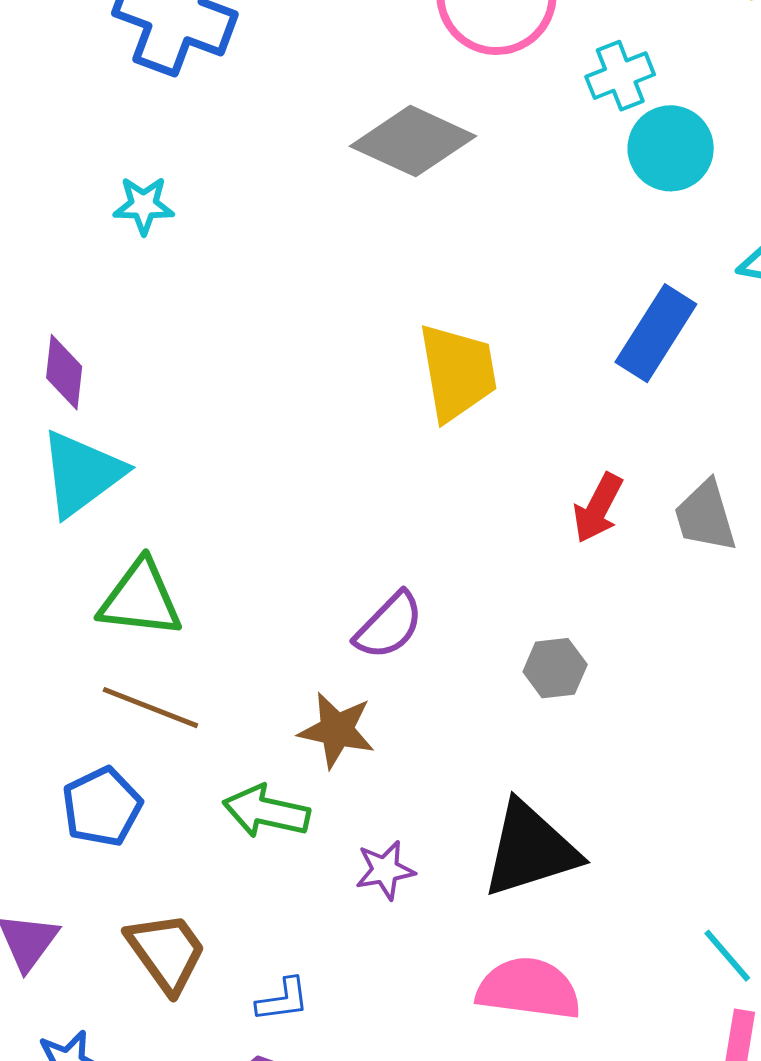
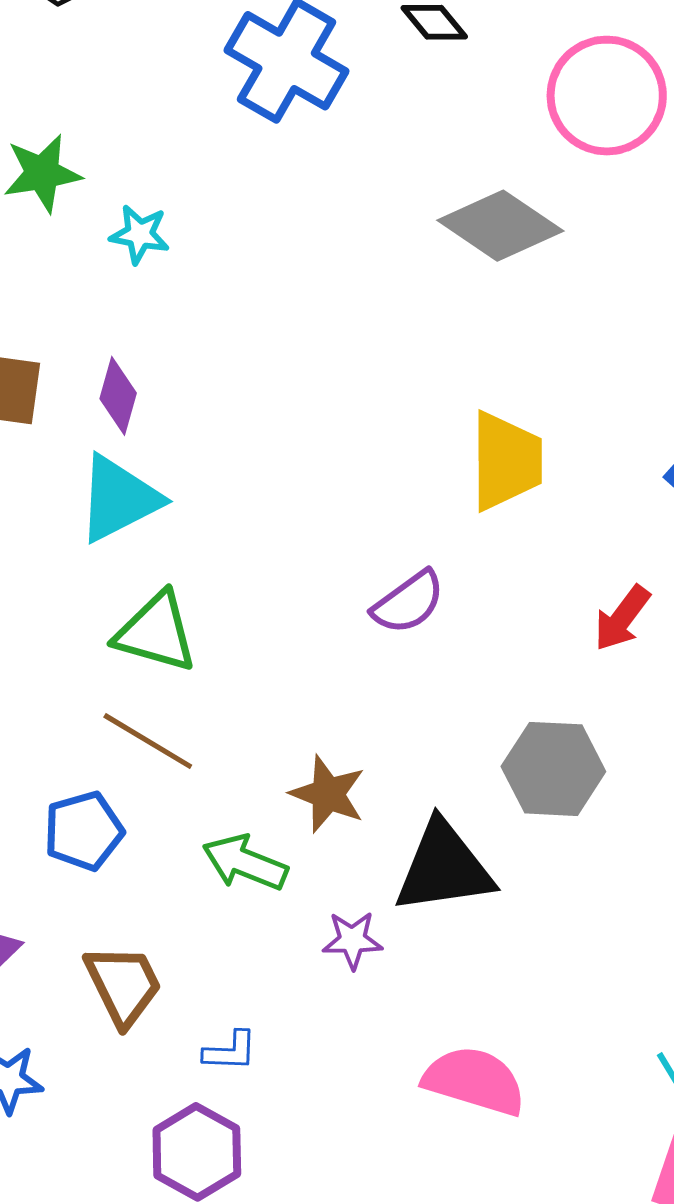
cyan star: (144, 205) -> (140, 234), moved
purple semicircle: (389, 626) -> (408, 602), moved
gray hexagon: (555, 668) -> (553, 769), size x1.6
black triangle: (530, 849) -> (444, 868), moved

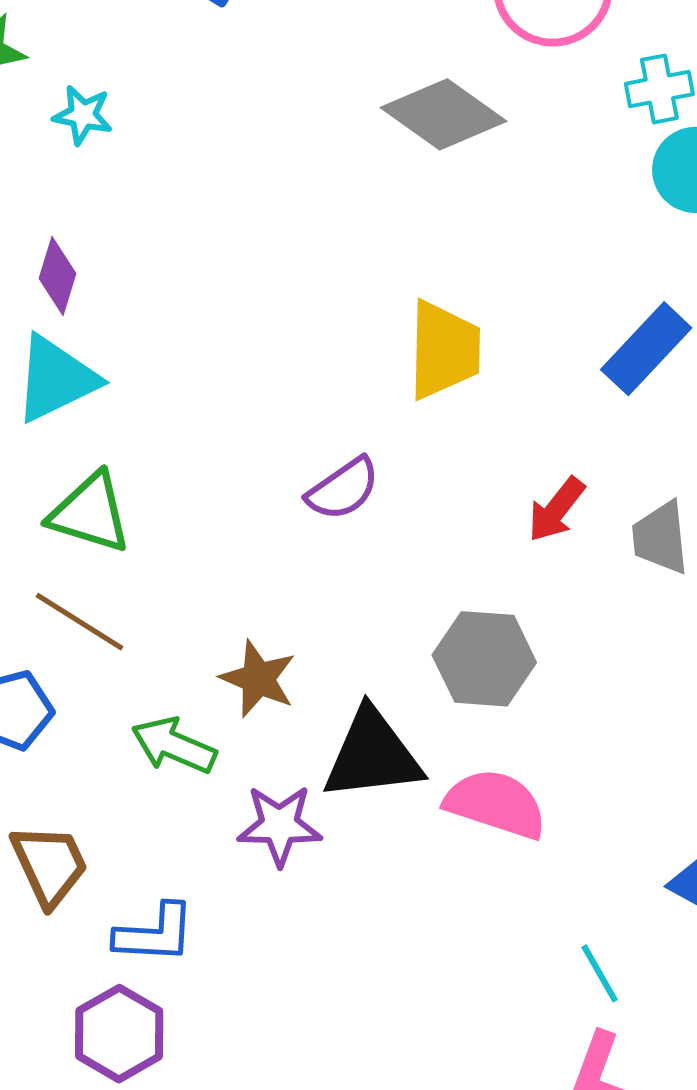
purple star: (352, 940) -> (279, 825), size x1.4
blue L-shape: (230, 1051) -> (155, 934), size x1.5
pink semicircle: (474, 1081) -> (496, 804), moved

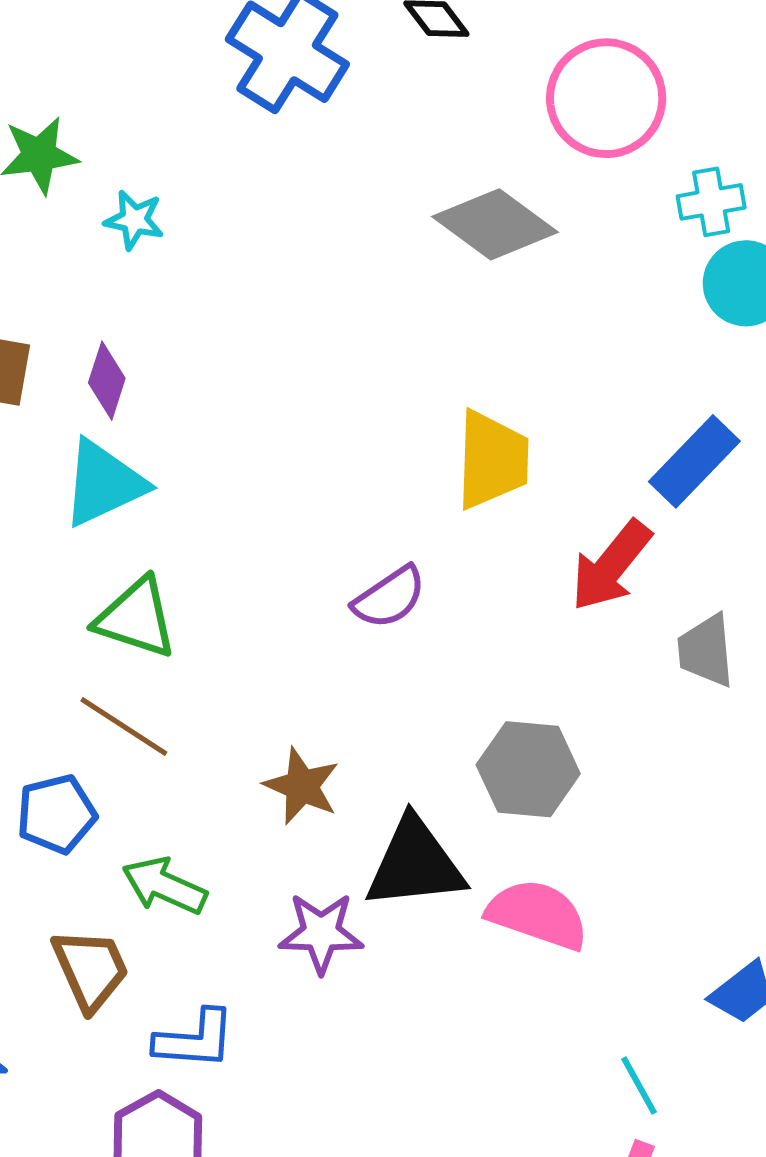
red arrow: (556, 510) -> (611, 566), moved, size x1.4
green arrow: (174, 745) -> (164, 886), moved

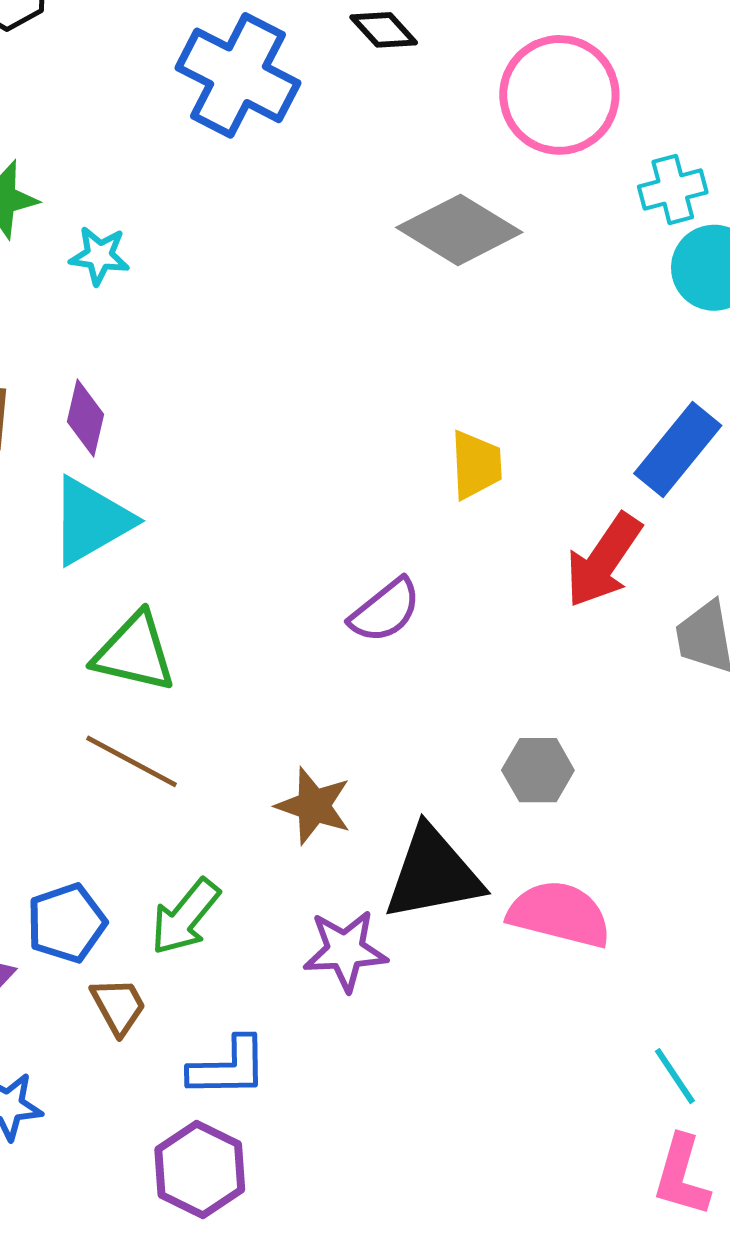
yellow trapezoid: (492, 460) -> (476, 465), size x0.7
gray hexagon: (528, 769) -> (538, 770), size x0.7
blue pentagon: (56, 814) -> (66, 923), moved
green arrow: (164, 886) -> (185, 917), turned -70
brown trapezoid: (90, 969) -> (118, 1006), size x0.7

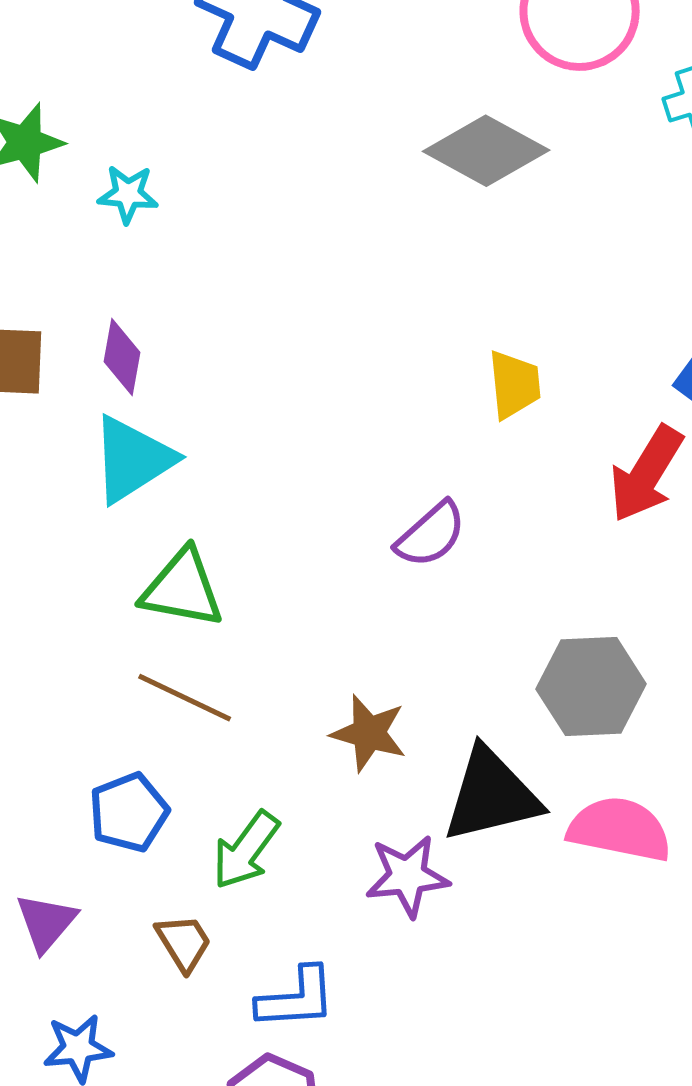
gray hexagon: (538, 770) -> (591, 687), size x1.5
blue pentagon: (66, 923) -> (129, 812), moved

